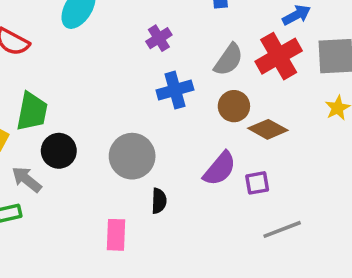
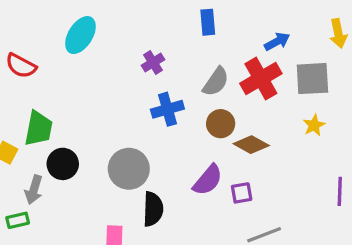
gray arrow: (27, 179) -> (34, 190), turned -112
black semicircle: (159, 201) -> (153, 209), size x1.5

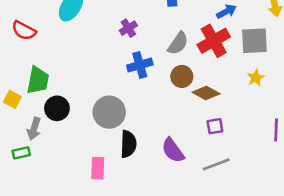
purple semicircle: (208, 180) -> (173, 150), moved, turned 104
purple square: (242, 193) -> (215, 126), moved

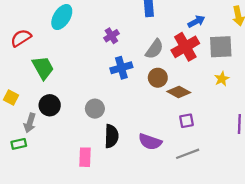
red semicircle: (24, 31) -> (21, 38), turned 120
green trapezoid: (38, 80) -> (43, 68), moved, turned -40
gray circle: (109, 112) -> (95, 109), size x0.7
purple semicircle: (173, 150) -> (150, 142), turned -35

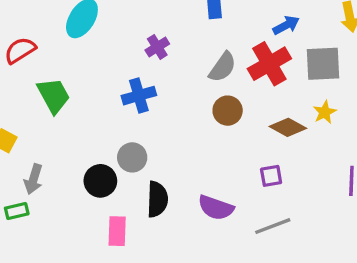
blue cross: (121, 68) -> (139, 96), moved
brown diamond: (179, 92) -> (288, 127), moved
black circle: (50, 105) -> (100, 181), moved

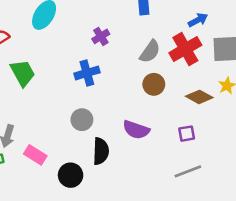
black circle: (100, 181) -> (71, 175), moved
purple semicircle: (216, 208) -> (136, 130), moved
pink rectangle: (117, 231) -> (35, 155), moved, turned -60

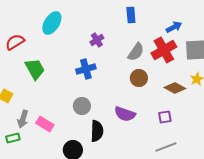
pink rectangle: (35, 155) -> (45, 124), moved

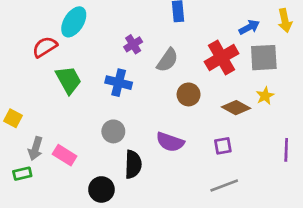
blue arrow: (174, 27) -> (249, 27), moved
red semicircle: (15, 42) -> (45, 47), moved
gray semicircle: (136, 52) -> (167, 60), moved
green trapezoid: (35, 69) -> (68, 80), moved
blue cross: (86, 69) -> (119, 83), turned 30

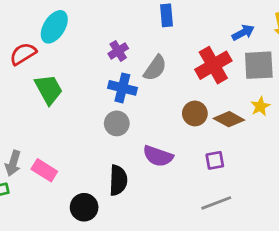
blue cross: (119, 83) -> (122, 88), moved
brown circle: (189, 94) -> (195, 113), moved
gray circle: (113, 131) -> (117, 123), moved

